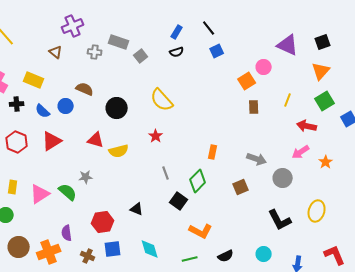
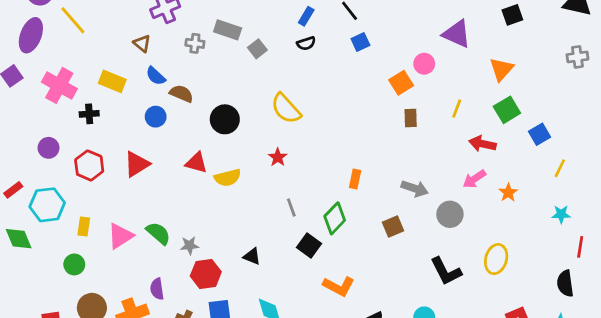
black square: (323, 42) -> (512, 15), moved
blue semicircle: (43, 111) -> (156, 76), moved
gray star: (86, 177) -> (190, 245), moved

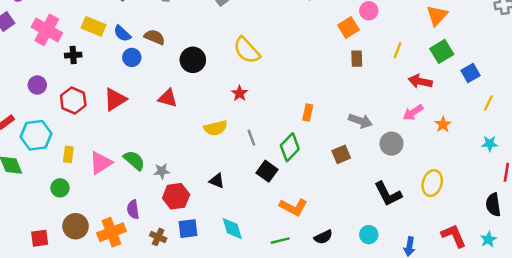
blue semicircle: (156, 76) -> (122, 34), moved
yellow semicircle: (228, 178) -> (216, 128), moved

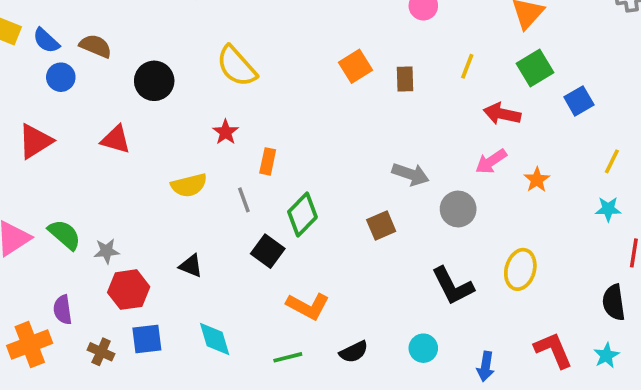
orange square: (348, 28) -> (356, 66), moved
yellow line: (488, 103) -> (612, 161), moved
orange rectangle: (308, 112) -> (268, 161), moved

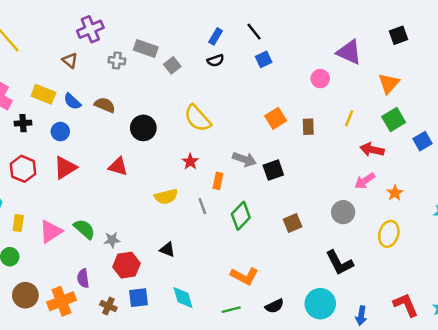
blue circle: (61, 77) -> (60, 132), moved
gray arrow: (410, 174) -> (244, 159), moved
black square: (268, 251) -> (273, 170), moved, turned 35
yellow ellipse: (520, 269) -> (389, 234), moved
cyan circle: (423, 348) -> (320, 304), size x1.6

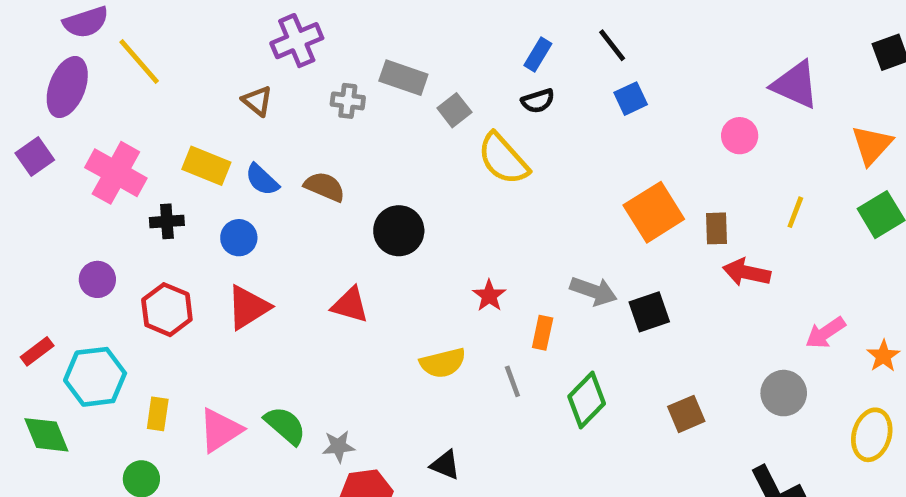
yellow semicircle: (197, 118) -> (503, 159), moved
orange square: (276, 118) -> (654, 212), size x1.4
red arrow: (372, 150) -> (747, 272), moved

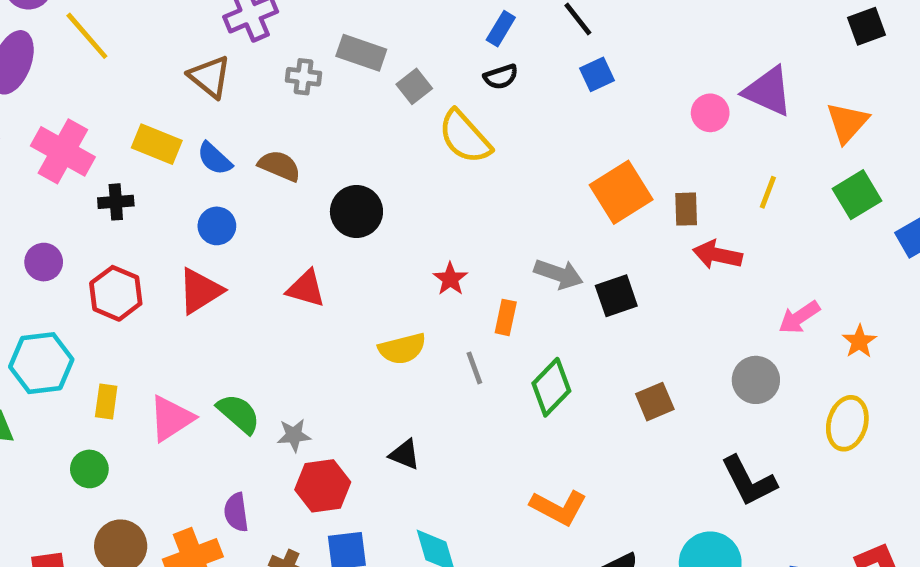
purple triangle: (795, 85) -> (768, 91), moved
brown triangle: (257, 101) -> (210, 77), size x1.4
blue circle: (239, 238) -> (217, 226), moved

